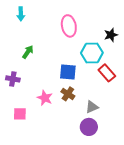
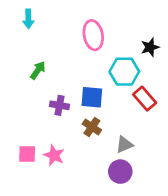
purple cross: (13, 79) -> (59, 105), moved
pink star: (45, 98) -> (54, 155), moved

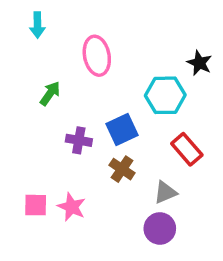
pink ellipse: (93, 35) -> (97, 56), moved
black star: (150, 47) -> (199, 63), turned -30
blue square: (92, 97) -> (122, 129), turned -30
red rectangle: (145, 99) -> (187, 149), moved

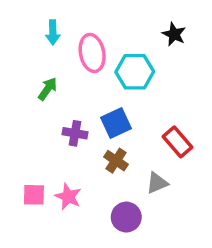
cyan arrow: (37, 25) -> (53, 32), moved
black star: (199, 63) -> (174, 34), moved
cyan hexagon: (165, 95) -> (135, 72), moved
purple circle: (160, 228) -> (126, 217), moved

